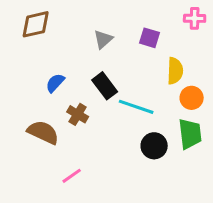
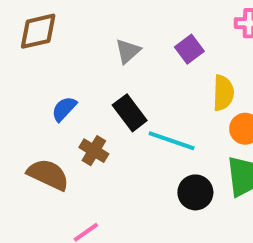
purple square: (150, 38) -> (189, 49), turned 36

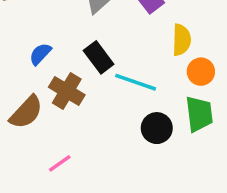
brown cross: (94, 151) -> (67, 91), size x1.4
brown semicircle: (48, 175) -> (26, 112), turned 108

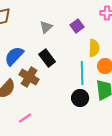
blue semicircle: (40, 54) -> (14, 56), size x1.5
cyan line: (136, 82) -> (82, 73), moved, turned 70

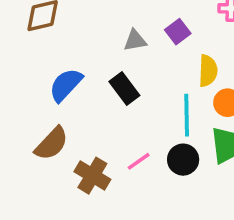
gray triangle: (46, 27) -> (135, 40), moved, turned 32
brown cross: (29, 77) -> (92, 176), moved
pink line: (25, 118) -> (139, 161), moved

